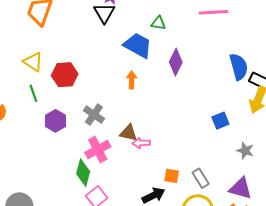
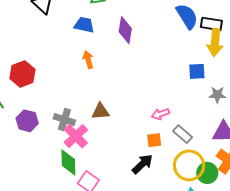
blue trapezoid: (138, 45) -> (84, 25), size x0.7
gray cross: (94, 115) -> (64, 120), moved
blue square: (220, 121) -> (197, 71), moved, turned 36
pink arrow: (141, 143) -> (160, 114), moved

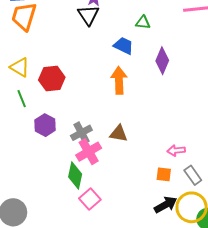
orange arrow: (88, 60) -> (119, 80), size x1.5
gray cross: (64, 120) -> (81, 133), turned 30
black arrow: (142, 164) -> (166, 205), moved

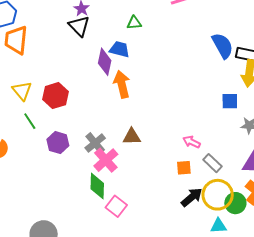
purple diamond: (162, 61) -> (105, 62), moved
yellow triangle: (20, 67) -> (22, 91), turned 30
pink arrow: (176, 150) -> (191, 142), turned 42

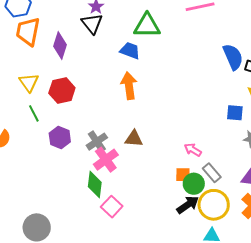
green triangle: (134, 23) -> (147, 26), size x1.8
purple diamond: (105, 62) -> (60, 45), moved
green circle: (235, 203) -> (194, 184), moved

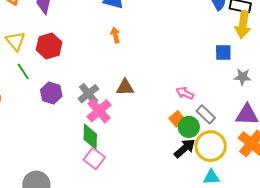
orange arrow: (129, 86) -> (115, 35), size x0.6
orange square: (183, 175) -> (177, 119), turned -35
pink square: (112, 207) -> (94, 158), moved

